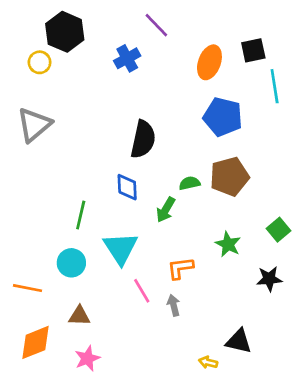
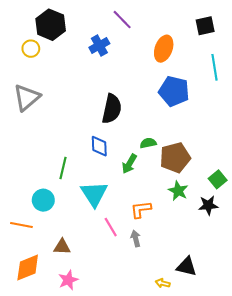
black square: (253, 50) -> (205, 26), moved
brown pentagon: (229, 177) -> (175, 158), moved
cyan circle: (71, 263) -> (43, 200), moved
black star: (269, 279) -> (208, 205), moved

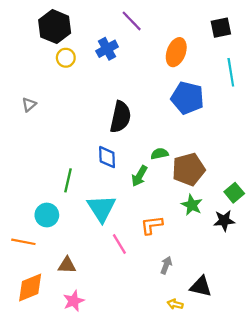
yellow circle: (31, 49) -> (66, 58), moved
gray triangle: (27, 97) -> (29, 105), size x0.5
gray arrow: (136, 239) -> (166, 265), moved, turned 35

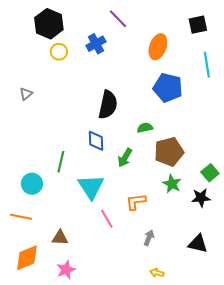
green semicircle: (159, 154) -> (145, 128), moved
cyan circle: (47, 215) -> (32, 184), moved
black triangle: (201, 286) -> (198, 244), moved

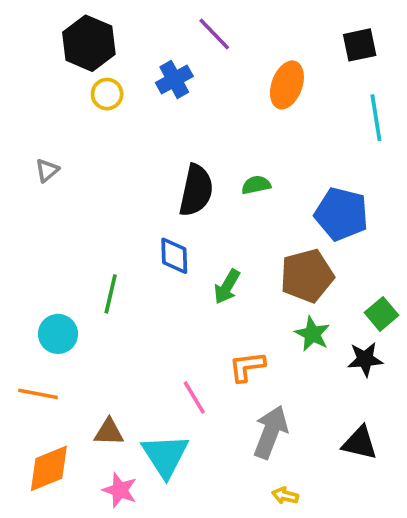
blue pentagon: (168, 88) -> (341, 214), moved
green semicircle: (145, 128) -> (256, 185), moved
cyan triangle: (91, 187) -> (165, 456), moved
gray arrow: (149, 238) -> (271, 432), size x1.8
pink star: (66, 270) -> (120, 490), turned -30

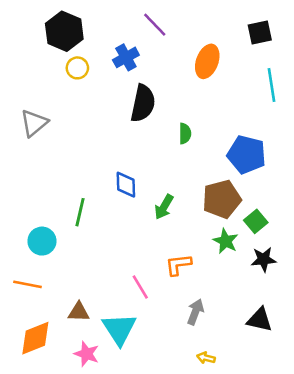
gray triangle: (47, 170) -> (34, 123), size x1.6
green semicircle: (256, 185) -> (185, 134), turned 102
black semicircle: (196, 190) -> (143, 103), moved
green square: (381, 314) -> (256, 221), moved
gray arrow: (271, 432) -> (195, 312), size x0.7

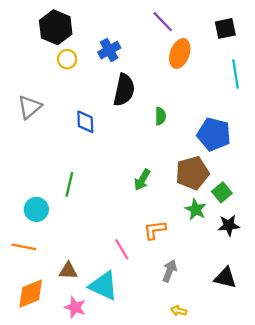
purple line: (155, 25) -> (163, 22), moved
blue diamond: (126, 185) -> (85, 122), moved
cyan triangle: (119, 329) -> (104, 286), turned -32

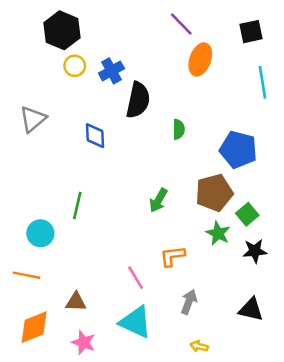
blue cross: (109, 50) -> (111, 71), moved
cyan triangle: (104, 286) -> (136, 322), moved

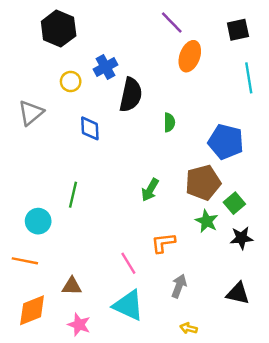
yellow circle: (75, 66) -> (71, 81), moved

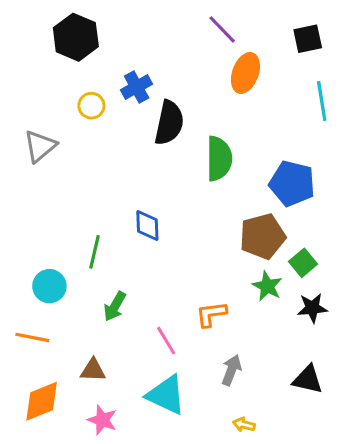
green semicircle: (169, 122) -> (219, 159), size x1.8
blue diamond: (90, 128) -> (147, 225), moved
green arrow: (150, 190) -> (115, 306), moved

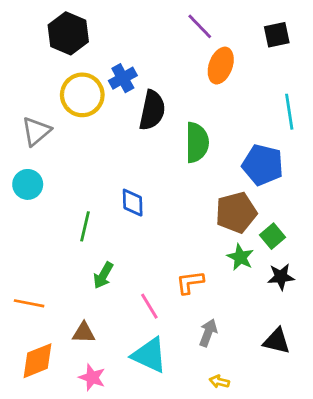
cyan line: (322, 101) -> (289, 112), moved
yellow circle: (91, 106) -> (82, 95), size x1.8
cyan circle: (49, 286) -> (28, 184), moved

